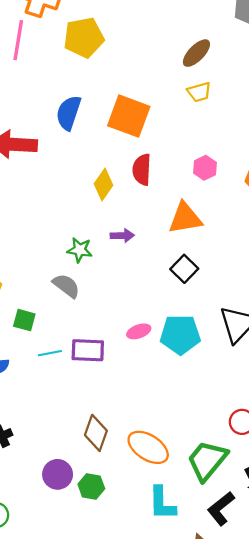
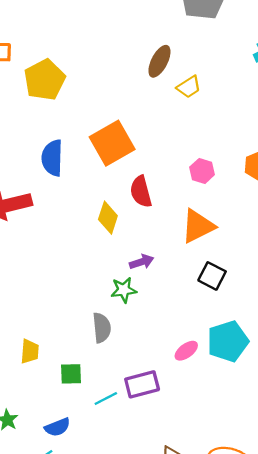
yellow trapezoid: (199, 92) -> (189, 87), moved
orange square: (129, 116) -> (112, 143), turned -33
green star: (80, 250) -> (124, 290), moved
gray semicircle: (66, 286) -> (102, 328), turned 64

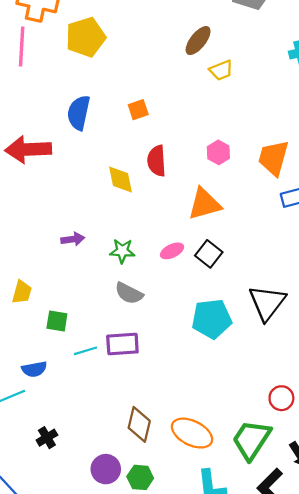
orange square: (112, 143) -> (138, 110), size x0.5
yellow diamond: (108, 218) -> (120, 180), turned -40
purple arrow: (142, 262) -> (73, 239), moved
gray semicircle: (102, 328) -> (129, 293), moved, turned 112
pink ellipse: (186, 351) -> (172, 251), moved

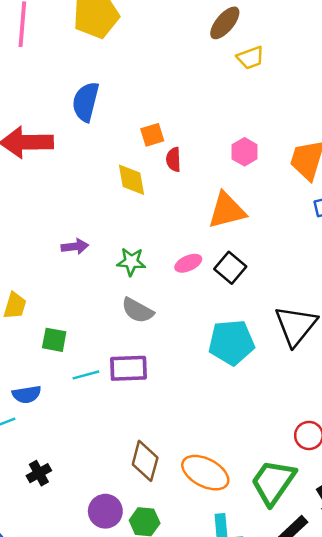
orange square: (138, 110) -> (152, 135), moved
red semicircle: (157, 161) -> (173, 159), size x0.7

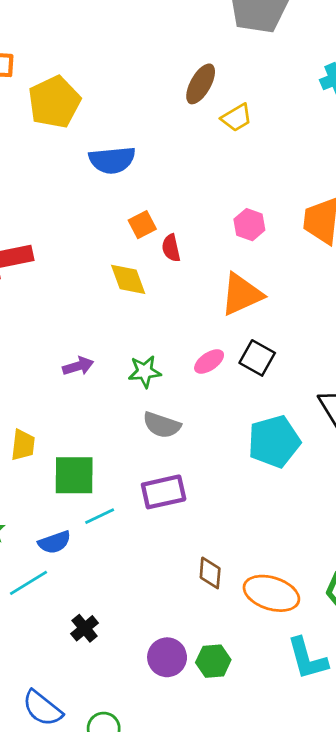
blue semicircle: (86, 102) -> (112, 160), moved, turned -99
green square: (54, 340) -> (74, 475), size x1.5
cyan line: (86, 375) -> (100, 516), moved
brown diamond: (145, 461) -> (210, 573), moved, size x0.7

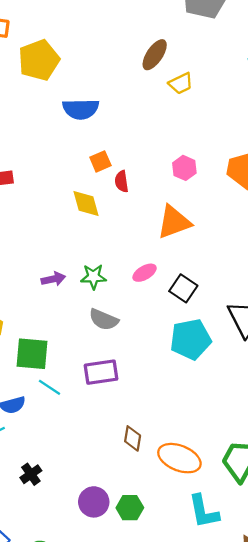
black square: (257, 358) -> (183, 288), moved
purple arrow: (78, 366) -> (53, 279), moved
cyan line: (100, 516) -> (49, 387), turned 55

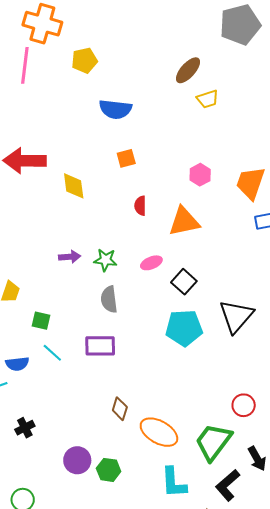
yellow pentagon: (39, 60) -> (84, 60), size x0.7
red semicircle: (122, 181) -> (140, 206), moved
yellow diamond: (86, 204) -> (74, 186), moved
gray semicircle: (104, 320) -> (109, 299), turned 52
green square: (32, 354) -> (41, 321), size x0.6

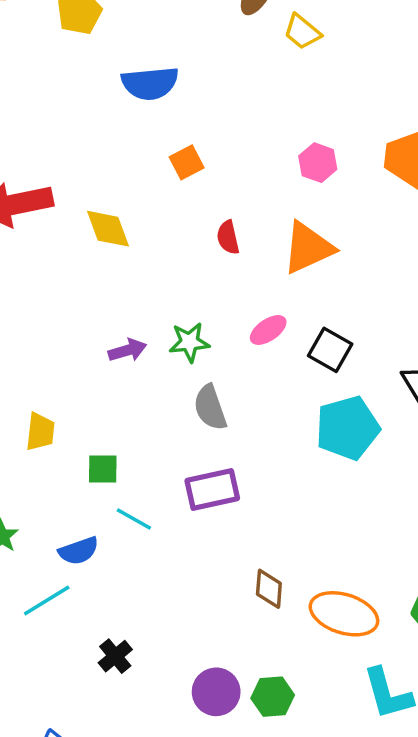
yellow trapezoid: (208, 99) -> (302, 32), turned 70

